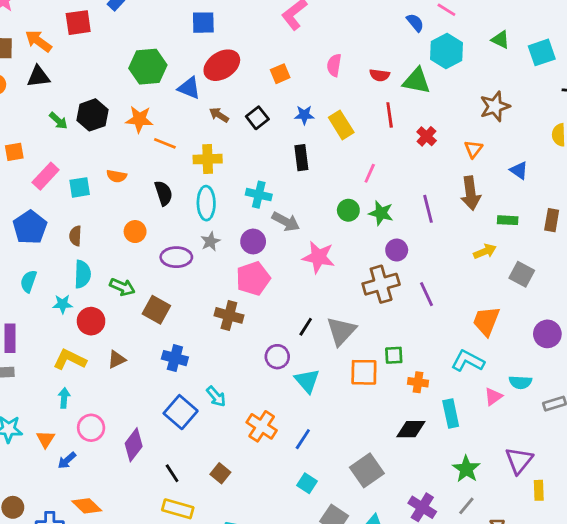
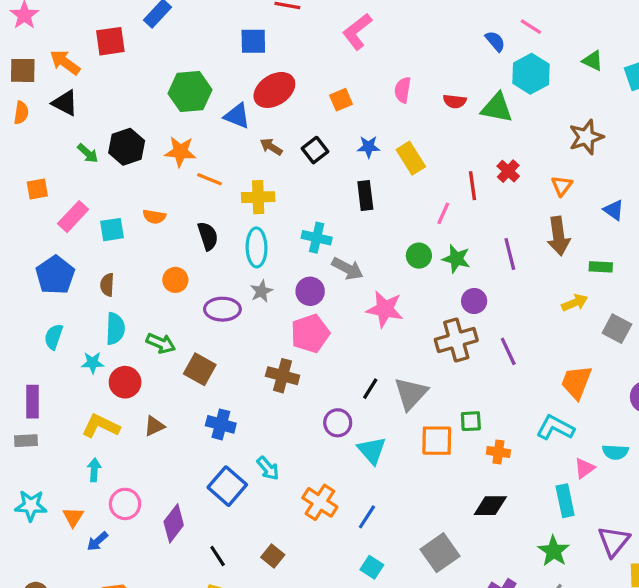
black triangle: (38, 77) -> (65, 103), turned 35
red line: (390, 115) -> (472, 186), moved
cyan rectangle: (451, 414) -> (565, 501), moved

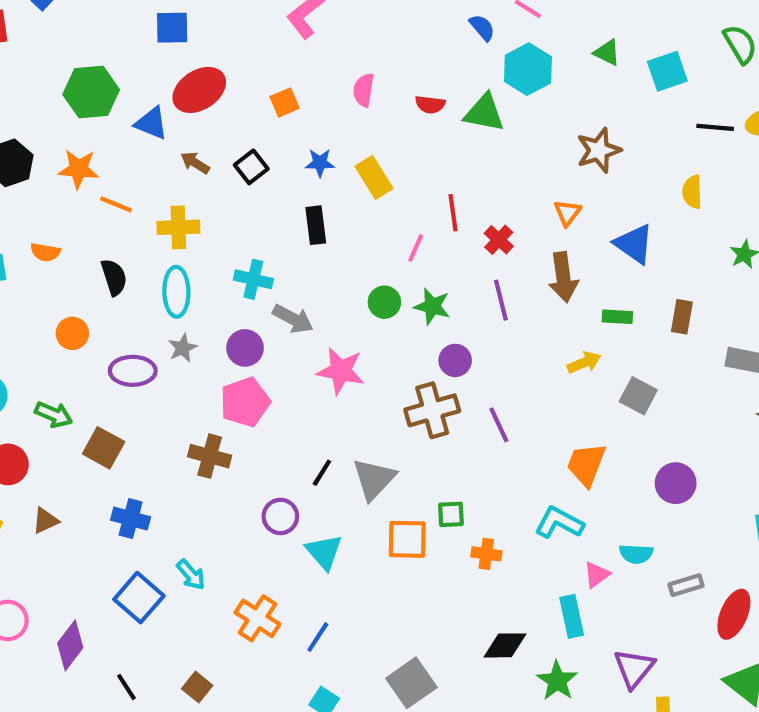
red cross: (508, 171) -> (499, 240), moved
blue triangle: (614, 210) -> (634, 244), size x1.5
black diamond: (490, 506) -> (505, 645), moved

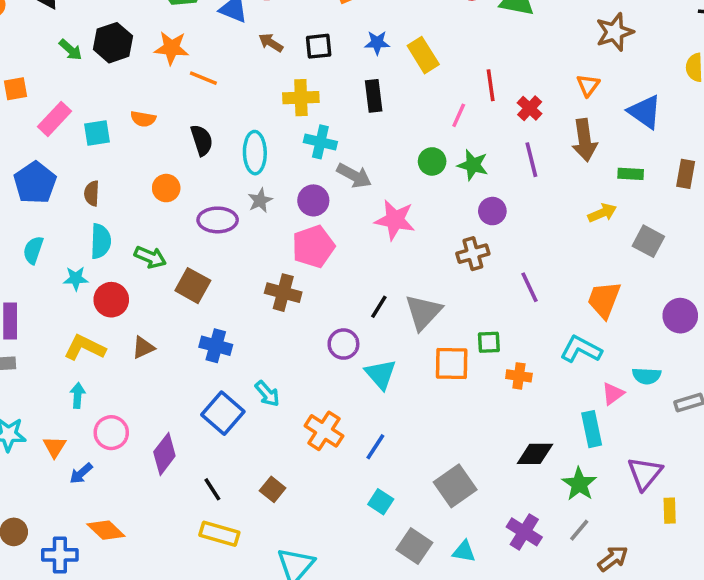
black square: (251, 167) -> (319, 46), turned 32
yellow cross: (178, 227) -> (301, 98), moved
brown cross: (432, 410) -> (473, 254), size x0.7
purple line: (499, 425) -> (530, 287), moved

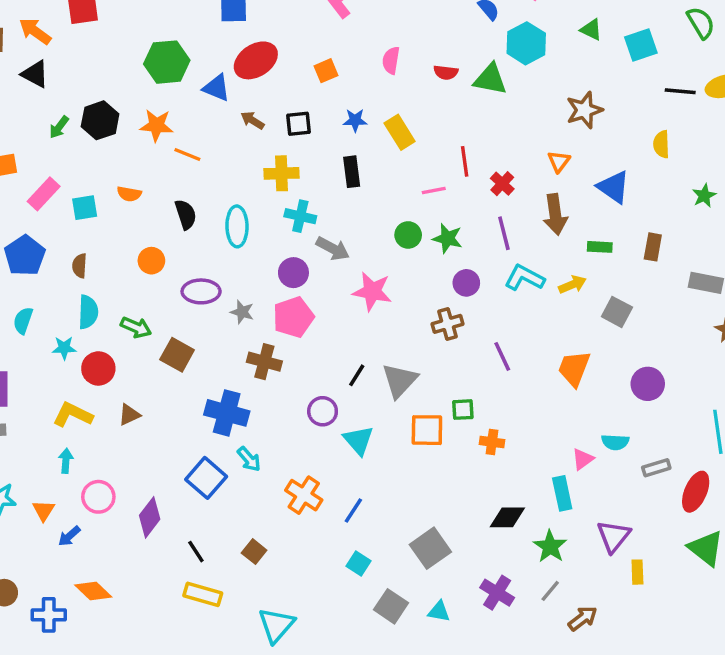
green arrow: (70, 50) -> (59, 127), turned 85
pink line: (459, 115) -> (434, 190), turned 55
gray star: (260, 200) -> (242, 312), moved, turned -30
blue cross: (216, 346) -> (227, 413), moved, size x1.4
cyan L-shape: (581, 349) -> (525, 278), moved

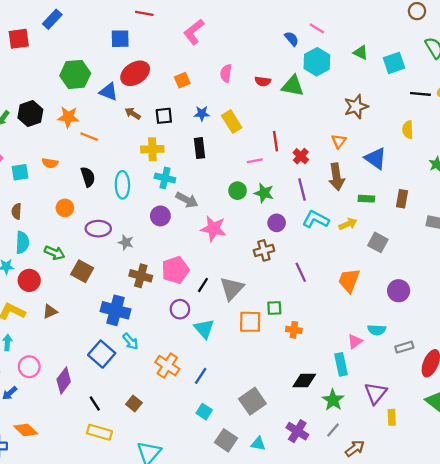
pink pentagon: (293, 317) -> (175, 270), moved

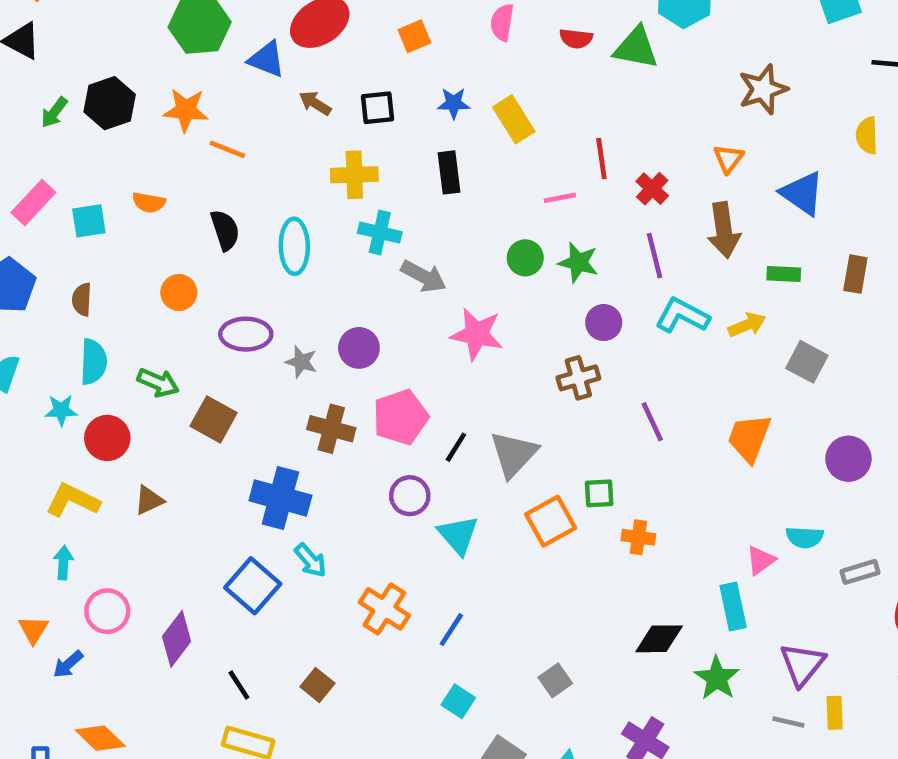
purple circle: (160, 216) -> (359, 348), moved
orange square: (250, 322) -> (551, 521), turned -30
gray square: (252, 401) -> (555, 680), size x0.6
gray line: (333, 430) -> (788, 722), moved, turned 63

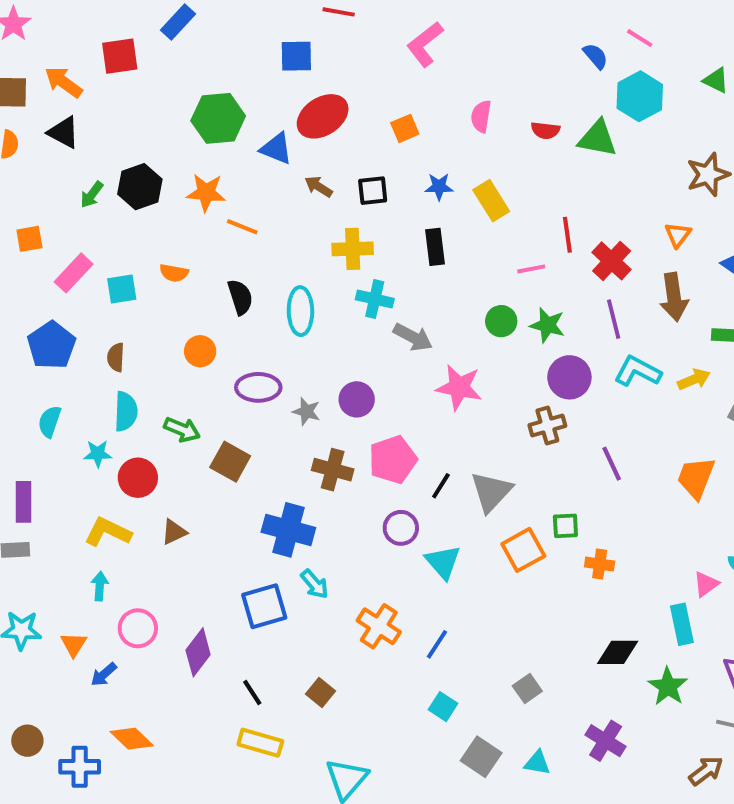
red cross: (652, 189) -> (612, 261), size x1.4
purple circle: (604, 323) -> (569, 377), size x1.4
blue square: (253, 586) -> (264, 606), turned 33

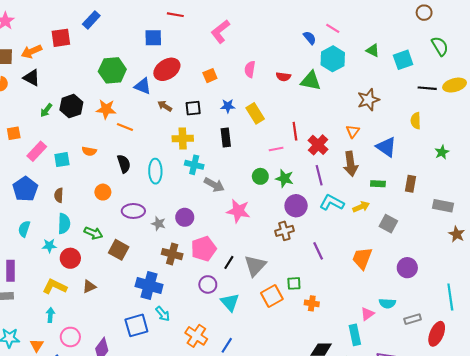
orange arrow: (64, 82) -> (31, 51), turned -60

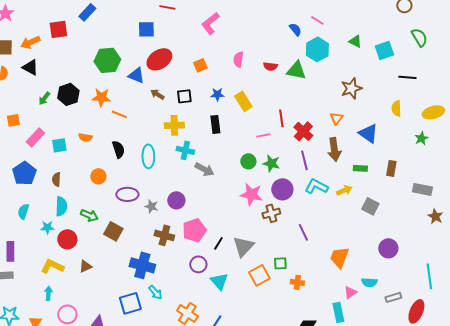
yellow ellipse: (455, 85) -> (433, 112), moved
pink star: (238, 211) -> (251, 194), moved
orange trapezoid: (362, 258) -> (339, 257), moved

